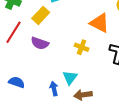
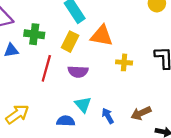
orange triangle: (100, 23) -> (102, 36), moved
cyan triangle: (70, 78) -> (83, 104), moved

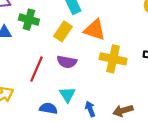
yellow cross: (124, 62) -> (113, 59), size x1.6
red line: (46, 68) -> (36, 69), moved

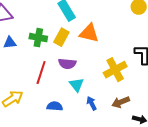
green cross: (29, 20) -> (38, 38), moved
yellow cross: (113, 59) -> (115, 70), moved, turned -35
cyan triangle: (67, 95) -> (77, 85), moved

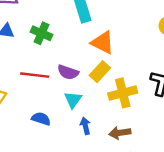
yellow rectangle: (61, 37) -> (100, 72), moved
red line: (41, 72) -> (35, 75), turned 65

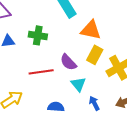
purple semicircle: (68, 72) -> (68, 62), turned 42

